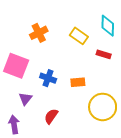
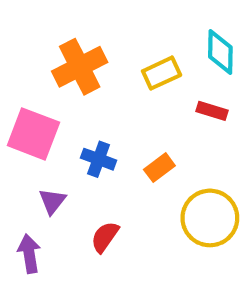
orange cross: (39, 33) -> (80, 67), size x1.4
yellow rectangle: (79, 36) -> (162, 73), turned -60
orange rectangle: (78, 82) -> (159, 168), turned -32

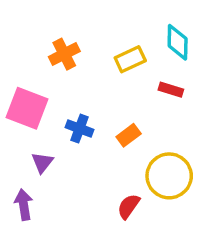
orange cross: (80, 67) -> (64, 54), size x0.7
red semicircle: (105, 237) -> (129, 206), moved

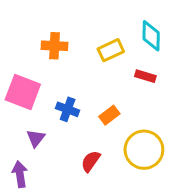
orange cross: (64, 54) -> (55, 46), turned 30
red semicircle: (129, 206) -> (91, 161), moved

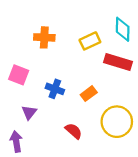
red rectangle: (145, 76) -> (118, 62), size x1.6
pink square: (23, 92) -> (19, 75), size x0.7
red semicircle: (91, 161) -> (74, 131), turned 96

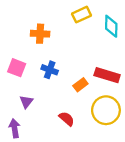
yellow rectangle: (90, 41) -> (82, 15), moved
red rectangle: (118, 62) -> (107, 75), moved
blue cross: (55, 89) -> (50, 70), moved

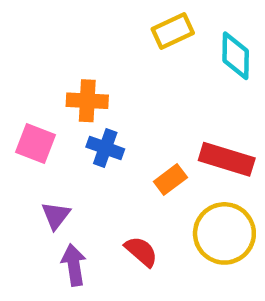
orange cross: (40, 34) -> (87, 101), moved
purple arrow: (15, 128) -> (74, 265), moved

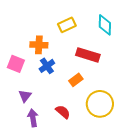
yellow rectangle: (173, 31) -> (67, 25), moved
blue cross: (105, 148) -> (47, 66), turned 35
red rectangle: (227, 159) -> (88, 55), moved

